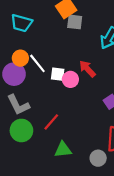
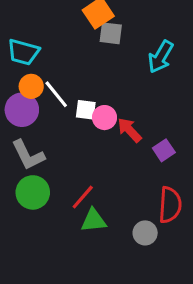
cyan trapezoid: (21, 23) -> (23, 52), moved
red arrow: (87, 69) -> (129, 130), moved
red line: (51, 122) -> (83, 197), moved

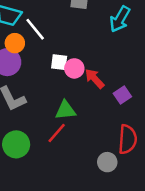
white line: (56, 94) -> (35, 29), moved
green circle: (33, 192) -> (16, 144), moved
green triangle: (94, 220) -> (65, 110), moved

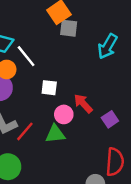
pink circle: (74, 68) -> (64, 114), moved
red line: (57, 133) -> (25, 131), moved

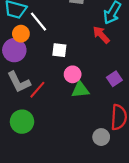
red arrow: (83, 103) -> (101, 35), moved
green triangle: (55, 134) -> (80, 90), moved

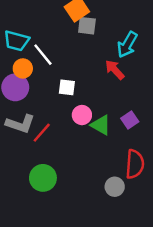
gray L-shape: (19, 82) -> (20, 124), turned -45
green triangle: (80, 90) -> (101, 125), moved, turned 36
green circle: (22, 122) -> (43, 178), moved

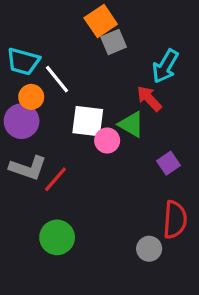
gray square: (87, 26) -> (114, 42), turned -30
white square: (67, 87) -> (88, 121), size x1.5
pink circle: (82, 115) -> (107, 141), moved
green triangle: (101, 125) -> (131, 124), moved

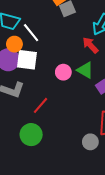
white square: (88, 121) -> (27, 60), moved
green triangle: (131, 124) -> (85, 70), moved
red line: (55, 179) -> (40, 105), moved

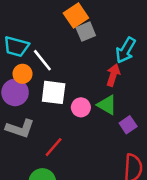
red arrow: (90, 45) -> (113, 75), turned 60
white square: (27, 60) -> (54, 92), moved

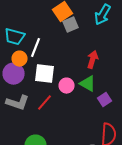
cyan arrow: (126, 50) -> (102, 15), moved
white line: (42, 60) -> (36, 48), turned 60
red line: (54, 147) -> (44, 103), moved

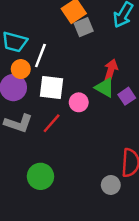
green triangle: (88, 84) -> (105, 88), moved
purple square: (104, 100) -> (127, 96), moved

